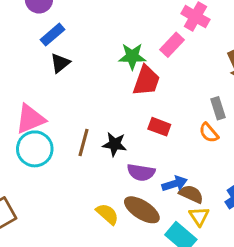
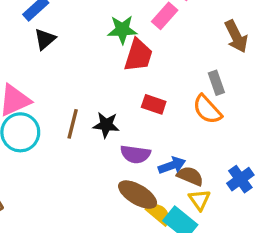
orange semicircle: (209, 133) -> (207, 109), size x1.4
yellow semicircle: (107, 214) -> (159, 214), moved

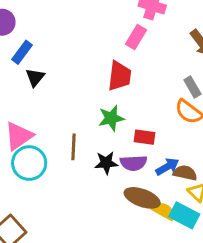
green star: (122, 30) -> (111, 118), moved
red rectangle: (154, 104) -> (144, 137), moved
black star: (106, 125) -> (106, 163), moved

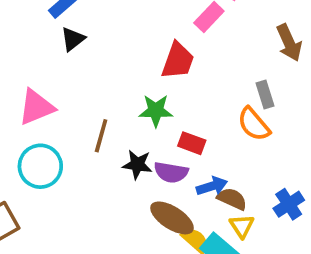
cyan circle: (29, 163) -> (40, 166), moved

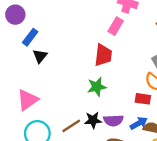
brown line: (101, 136) -> (71, 126), moved, turned 54
red rectangle: (192, 143) -> (143, 99), moved

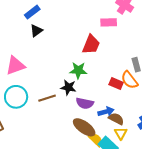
pink rectangle: (116, 26) -> (109, 22), turned 42
red rectangle: (143, 99) -> (116, 84), moved
black star: (93, 120) -> (68, 87), moved

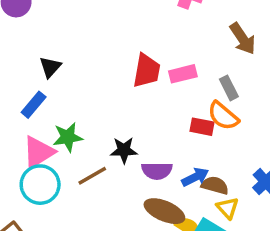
blue rectangle: (32, 12) -> (34, 105), moved
pink rectangle: (109, 22) -> (183, 74), moved
pink triangle: (15, 66) -> (38, 152), moved
green star: (78, 70) -> (68, 137), moved

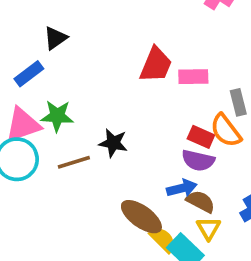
purple semicircle: (157, 171) -> (198, 160), moved

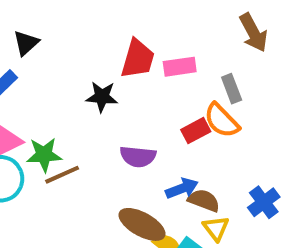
green star: (57, 116) -> (44, 155), moved
red rectangle: (201, 137) -> (196, 131), turned -45
black star: (113, 143) -> (102, 97), moved
purple semicircle: (198, 160) -> (138, 157), moved

